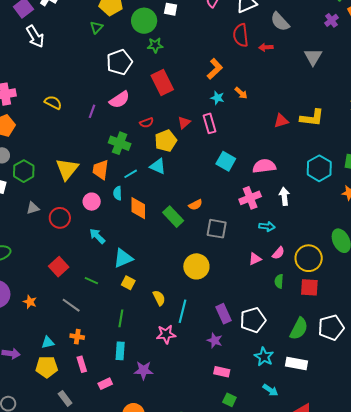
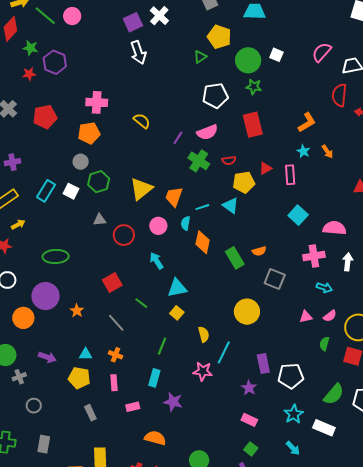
green cross: (120, 143) -> (199, 161), moved

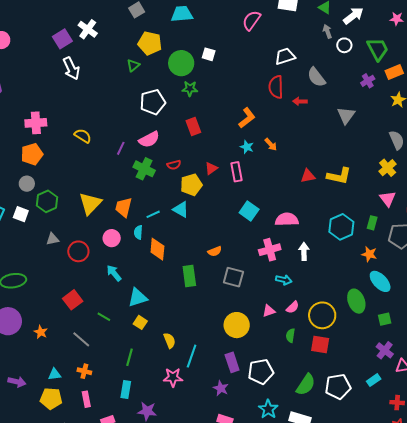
pink semicircle: (322, 52) -> (251, 20), moved
red rectangle: (253, 125) -> (193, 126), size x0.7
green rectangle: (235, 258) -> (189, 276), moved, turned 30
yellow circle: (247, 312) -> (237, 325), moved

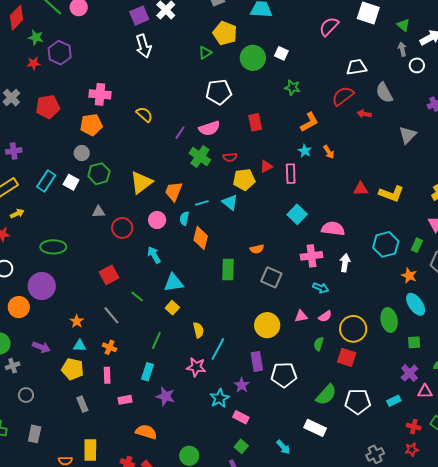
red semicircle: (276, 87) -> (343, 96), turned 45
green star: (190, 89) -> (292, 87), moved
orange star: (41, 332) -> (77, 321), moved
cyan star: (268, 409) -> (219, 398), moved

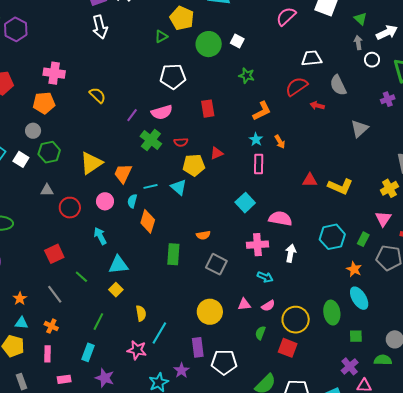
pink rectangle: (291, 174) -> (259, 164), moved

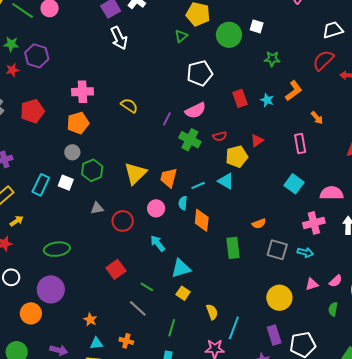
cyan star: (256, 139) -> (267, 100), moved
cyan arrow: (265, 277) -> (305, 252), moved
gray line: (55, 294) -> (138, 308), moved

